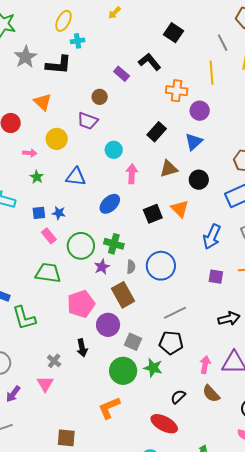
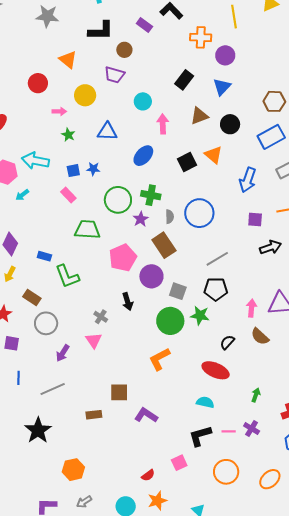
gray star: (26, 57) -> (47, 16), turned -30
black L-shape: (59, 65) -> (101, 31), moved
pink rectangle: (49, 236) -> (68, 195), moved
black arrow: (229, 319) -> (270, 247), moved

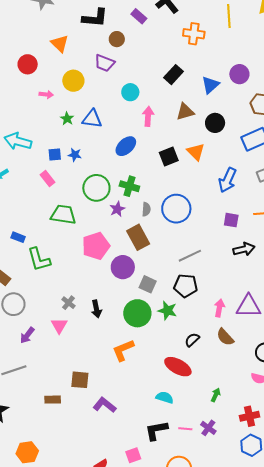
purple circle: (225, 55) -> (239, 74), moved
green star: (68, 135) -> (67, 119), moved
black arrow: (127, 301) -> (96, 309), moved

